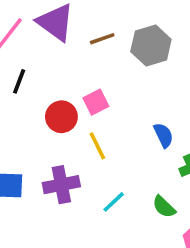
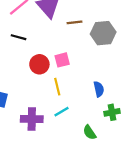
black line: (19, 81) -> (18, 37), turned 72
purple cross: (61, 185) -> (32, 119), moved
cyan line: (114, 202) -> (61, 112), moved

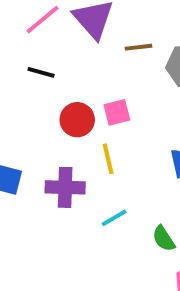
cyan line: (61, 112) -> (114, 218), moved
purple cross: (32, 119) -> (65, 187), moved

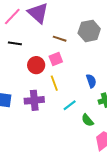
brown line: (139, 47) -> (60, 39), moved, turned 32
cyan line: (114, 218) -> (70, 105), moved

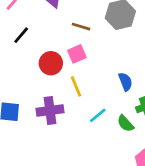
black line: (15, 43) -> (21, 35), turned -56
green semicircle: (88, 120) -> (125, 123), moved

